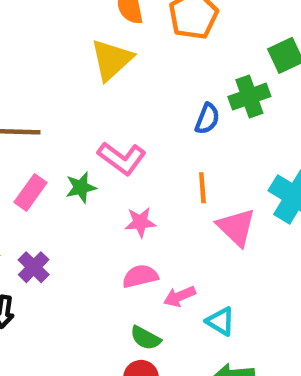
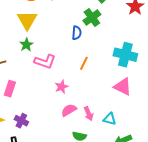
green star: (81, 187) -> (26, 45), moved
orange line: (202, 188) -> (84, 63), turned 48
pink triangle: (236, 227) -> (123, 87), moved
pink arrow: (180, 296) -> (89, 114), turned -72

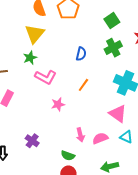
green cross: (92, 17) -> (113, 48), moved
pink semicircle: (69, 110) -> (100, 138), moved
cyan triangle: (110, 119) -> (126, 137), moved
purple cross: (21, 121) -> (32, 141), moved

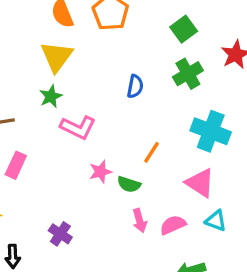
orange line: (83, 85) -> (151, 152), moved
green semicircle: (68, 156) -> (129, 184), moved

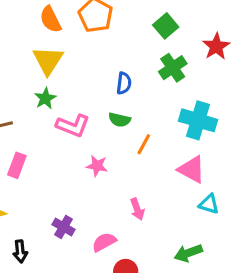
pink star: (100, 172) -> (97, 166), turned 30
green semicircle: (129, 184) -> (119, 120), moved
pink semicircle: (173, 225) -> (104, 242), moved

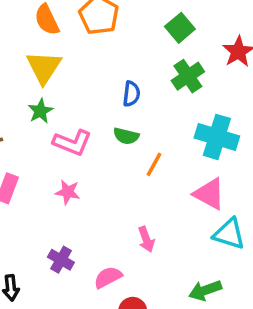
pink star: (97, 166) -> (68, 192), moved
cyan triangle: (209, 204) -> (229, 234), size x1.4

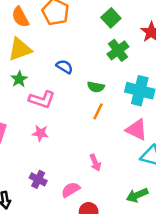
yellow triangle: (44, 67) -> (20, 49), turned 40
blue semicircle: (131, 94) -> (64, 67), moved, turned -63
green semicircle: (126, 136) -> (96, 87), moved

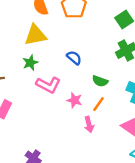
pink star: (40, 133) -> (74, 100), moved
pink arrow: (95, 163) -> (89, 125), moved

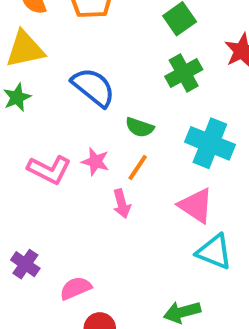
blue semicircle: (74, 58) -> (93, 87), size x1.6
pink L-shape: (48, 85) -> (49, 170), moved

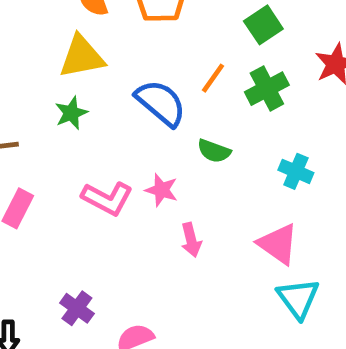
cyan cross: (210, 143) -> (296, 171), size x0.6
orange line: (138, 168) -> (213, 78), moved
cyan triangle: (214, 252) -> (298, 298), turned 30

